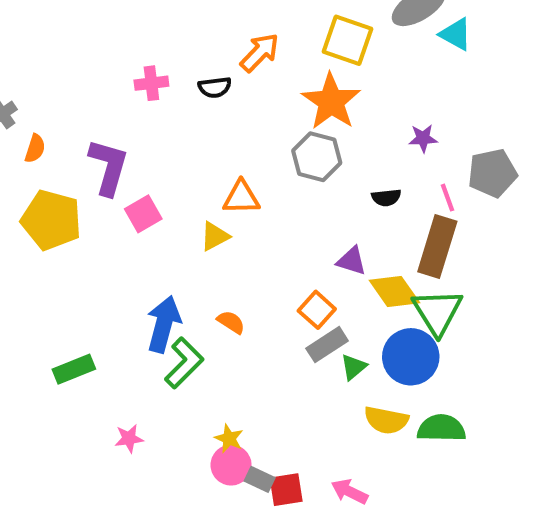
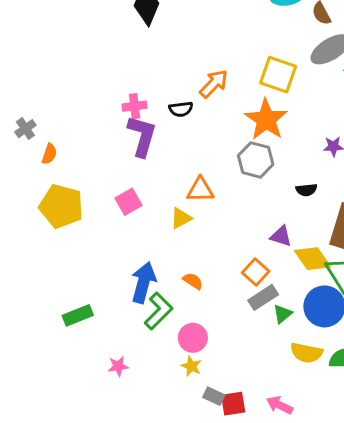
purple L-shape: (109, 167) -> (142, 136), moved
pink circle: (231, 465) -> (193, 338), moved

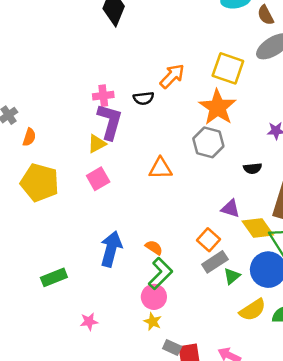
yellow triangle: (181, 218) -> (97, 144), moved
green L-shape: (158, 311) -> (160, 273), moved
yellow semicircle: (306, 353) -> (253, 310), turned -44

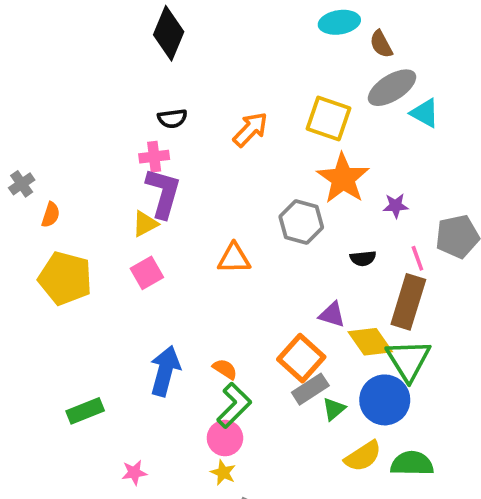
black semicircle: (144, 98) -> (172, 119), moved
orange star: (218, 107) -> (343, 178), moved
orange square: (208, 240) -> (301, 358), size x1.4

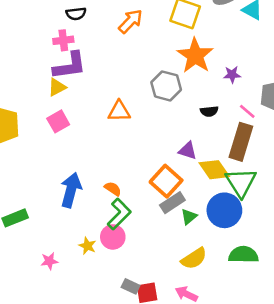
purple L-shape: (163, 193) -> (70, 66), turned 66
pink line: (417, 258) -> (247, 111), turned -30
yellow semicircle: (363, 456) -> (194, 258), moved
yellow star: (223, 473) -> (87, 246), moved

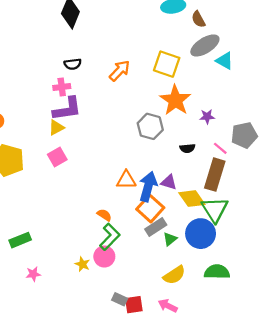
orange triangle: (119, 111) -> (126, 180), moved
blue arrow: (71, 190) -> (148, 187), moved
pink star: (49, 261) -> (33, 274), moved

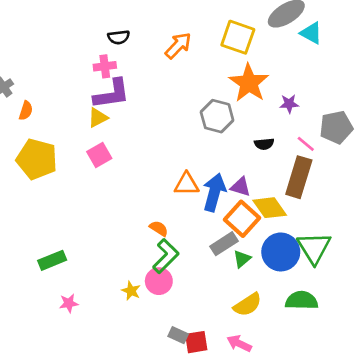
orange square: (150, 208) -> (242, 219), moved
green triangle: (215, 210) -> (314, 248), moved

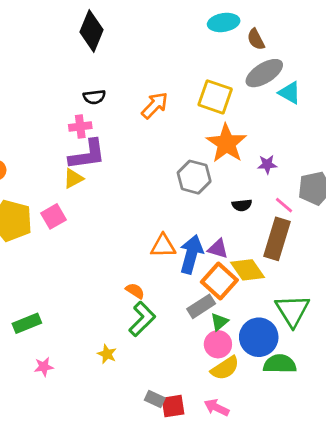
pink square: (99, 155) -> (54, 216), moved
blue circle: (281, 252) -> (259, 337), moved
pink circle: (159, 281) -> (218, 344), moved

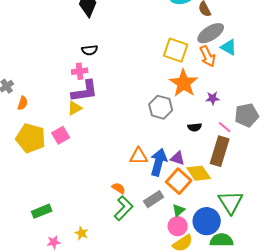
orange arrow: (155, 105) -> (208, 56), moved, turned 110
gray rectangle: (201, 306) -> (154, 199), moved
yellow star: (107, 354) -> (82, 233), moved

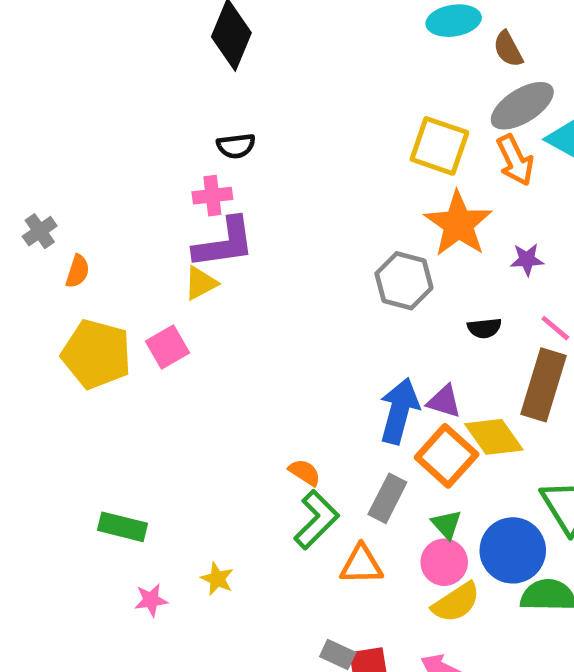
orange triangle: (139, 156) -> (361, 565), moved
gray rectangle: (154, 199) -> (387, 498), turned -30
green triangle: (179, 210) -> (447, 524), turned -32
green rectangle: (42, 211) -> (123, 527), turned 36

